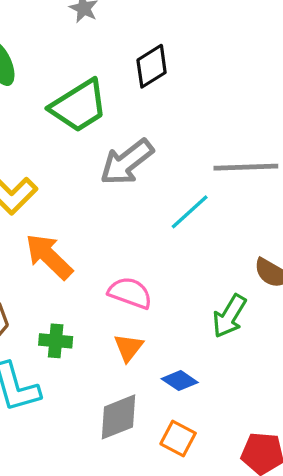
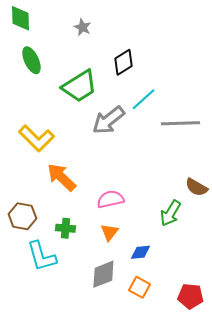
cyan line: (190, 212) -> (143, 99), moved
pink semicircle: (130, 293) -> (110, 199), turned -32
blue diamond: (180, 381) -> (140, 252), turned -40

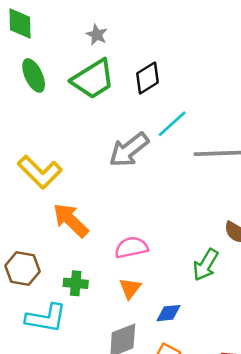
green trapezoid: (79, 86) -> (93, 79), moved
cyan L-shape: (41, 256) -> (46, 318), turned -64

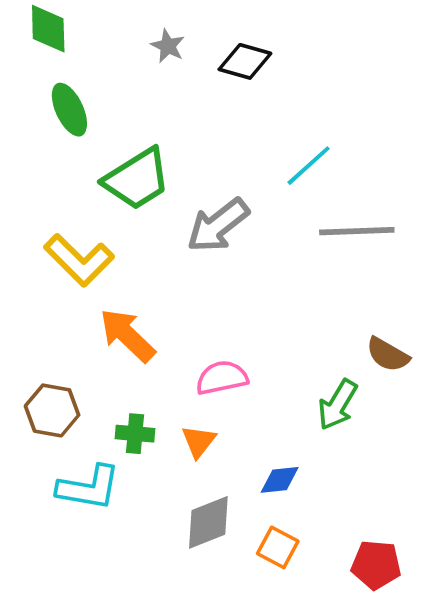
black diamond: (147, 78) -> (245, 61), moved, turned 48
green trapezoid: (93, 79) -> (137, 179), moved
cyan line: (172, 124) -> (309, 166), moved
orange triangle: (130, 288) -> (199, 441), moved

